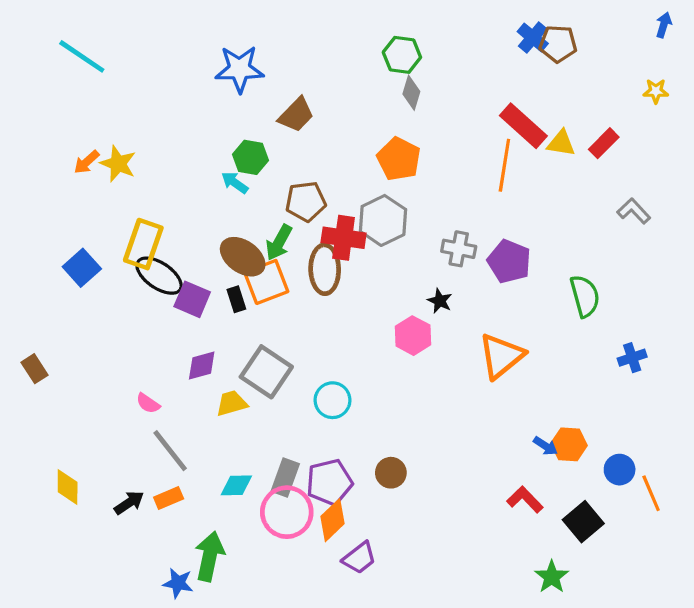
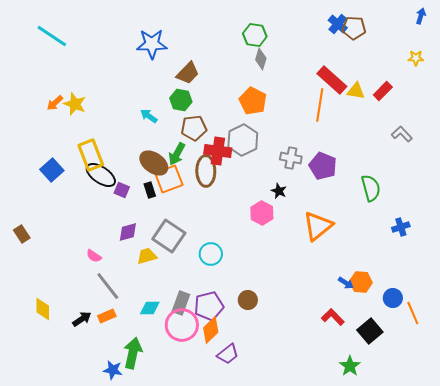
green hexagon: (251, 157) -> (181, 100), moved
yellow rectangle: (143, 244) -> (91, 155), turned -40
purple square: (192, 299) -> (122, 190), size x0.7

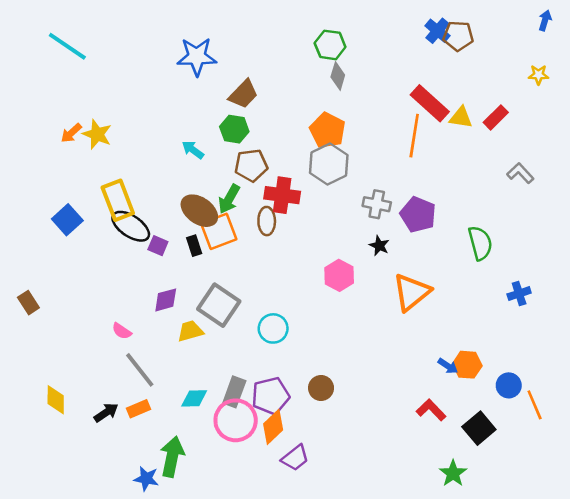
gray hexagon: (243, 140) -> (329, 164), moved
brown ellipse: (206, 171) -> (267, 221), size x0.7
black star: (279, 191) -> (379, 246), moved

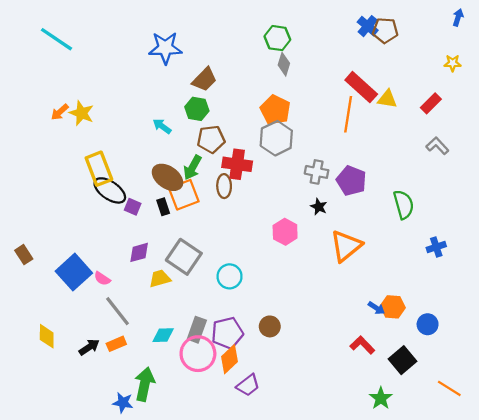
red rectangle: (496, 117) -> (431, 103), moved
blue square: (67, 220) -> (74, 272), moved, size x1.4
orange line: (535, 405) -> (449, 388), moved, turned -35

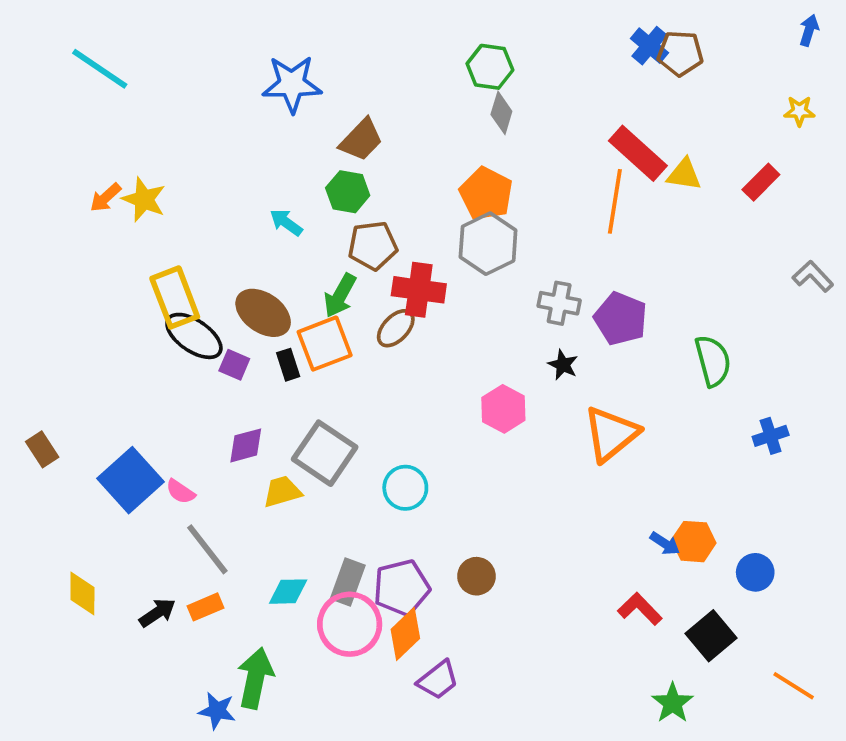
gray L-shape: (437, 146) -> (813, 276), moved
brown ellipse: (167, 177) -> (263, 313), moved
brown ellipse: (224, 186) -> (396, 328), turned 45

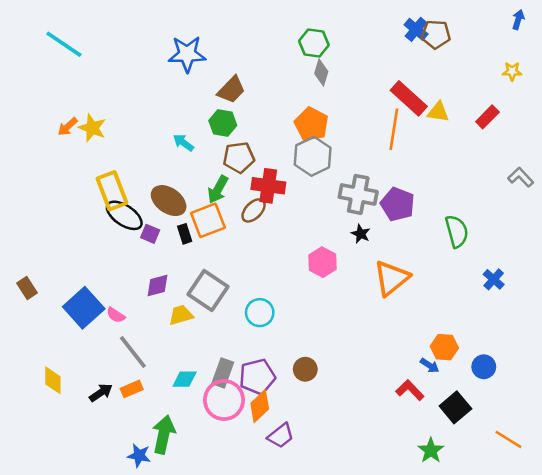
gray cross: (559, 303) -> (358, 194), size x1.4
blue cross: (771, 436) -> (494, 279), turned -30
blue arrow: (665, 543) -> (430, 366), moved

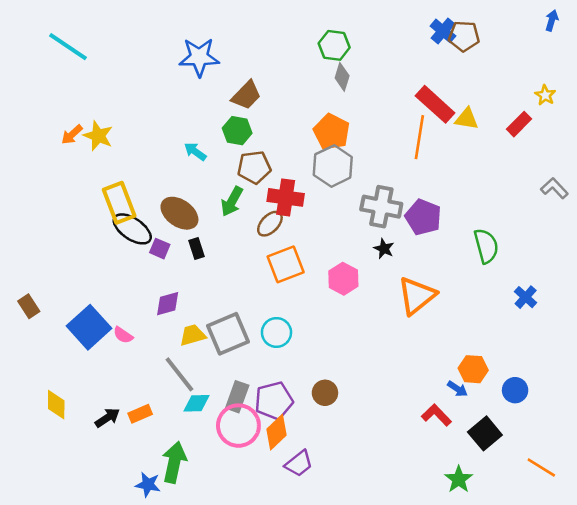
yellow star: (512, 71) -> (545, 95), moved, turned 30
orange square: (208, 220) -> (286, 264), moved
gray square: (208, 290) -> (228, 334), moved, turned 33
gray line: (133, 352) -> (179, 374), moved

